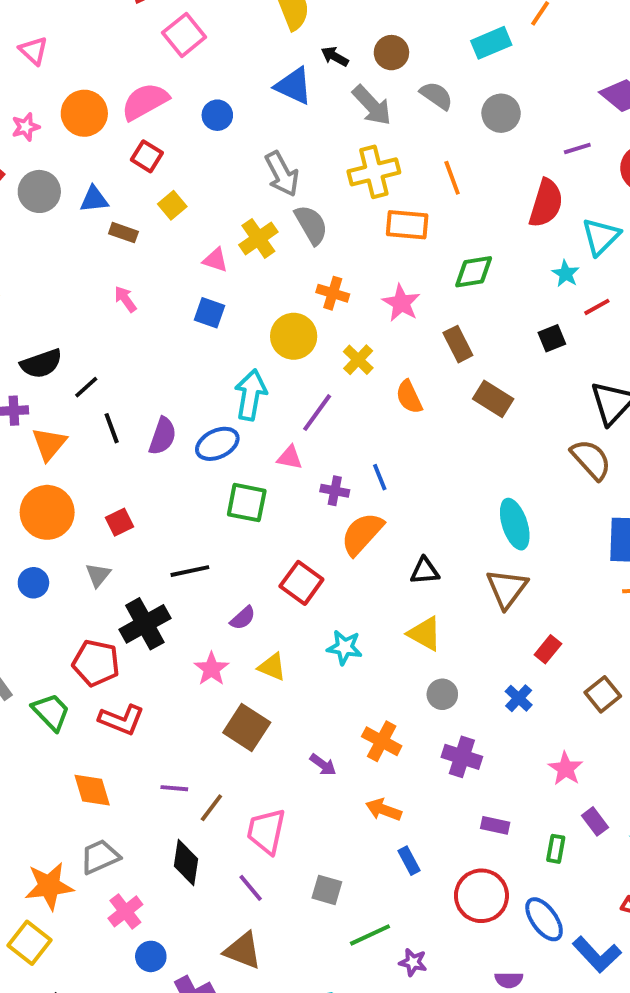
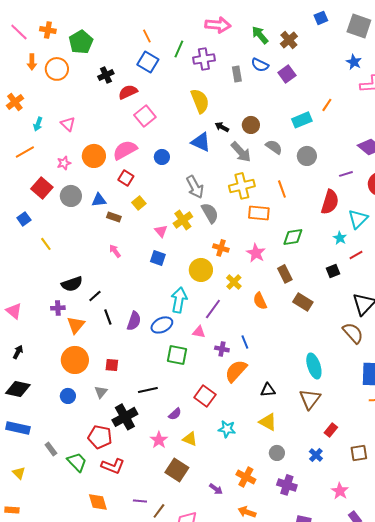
pink triangle: (215, 260) -> (161, 231), turned 32
red square: (120, 522) -> (112, 365), turned 32
brown square: (603, 694) -> (359, 453), turned 30

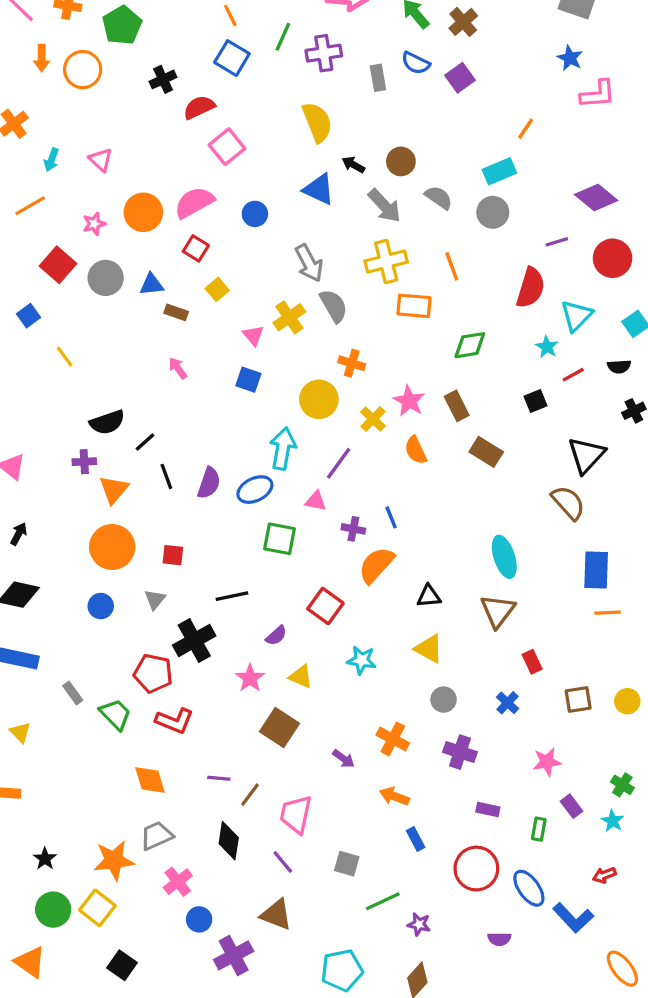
cyan rectangle: (302, 120) -> (499, 171), moved
pink star: (256, 253) -> (409, 401), moved
red rectangle: (331, 430) -> (532, 662), turned -64
pink star: (340, 491) -> (547, 762), turned 30

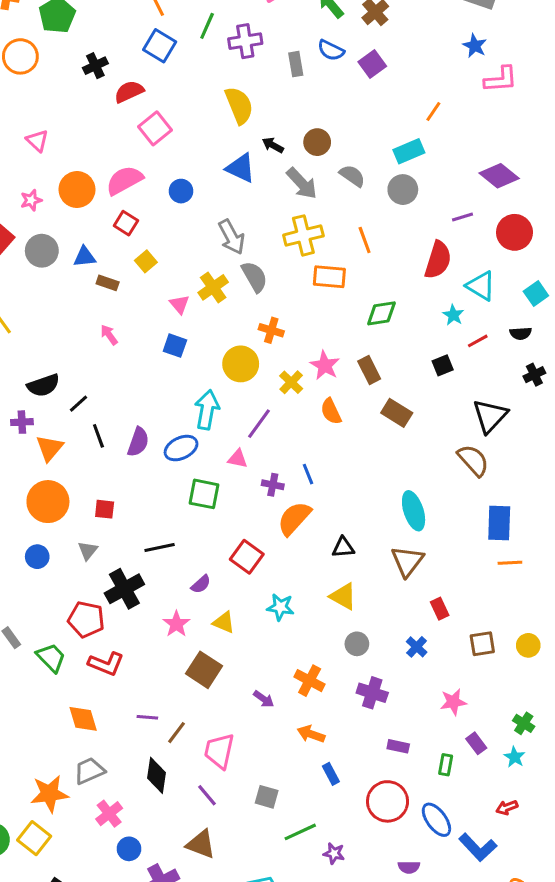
cyan triangle: (576, 316) -> (481, 286), turned -44

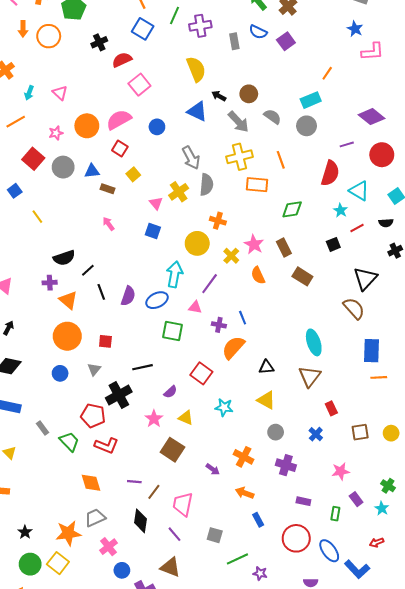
gray semicircle: (254, 277) -> (206, 185), turned 35
orange triangle: (49, 448) -> (68, 300), turned -30

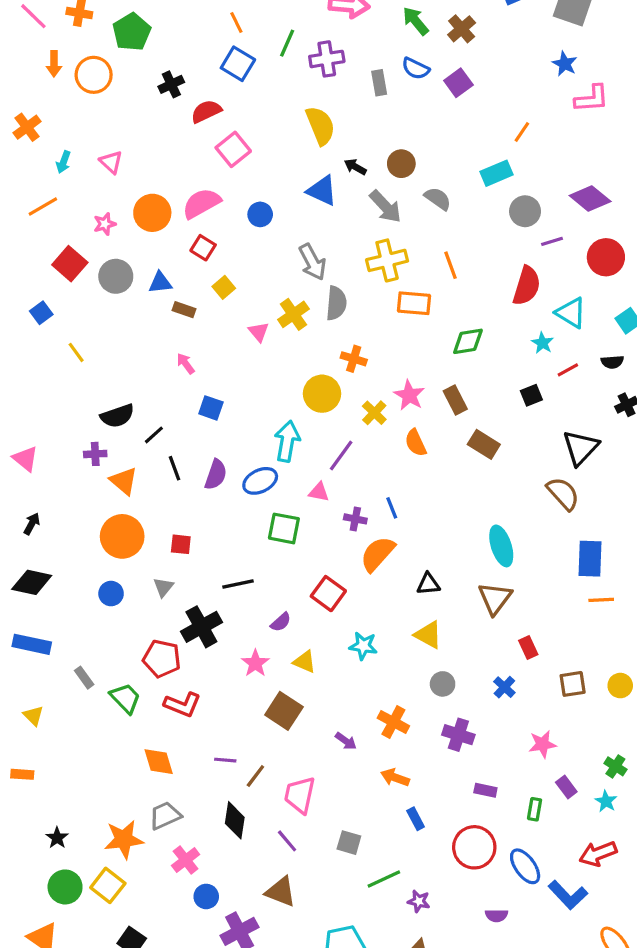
gray circle: (307, 126) -> (525, 211), moved
blue square: (153, 231) -> (211, 408), moved
red arrow: (377, 542) -> (598, 854), size x1.6

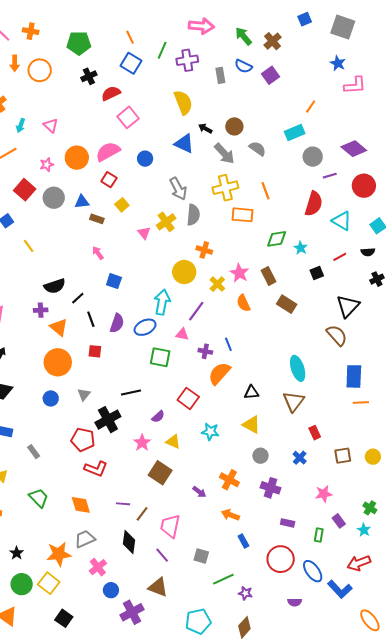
green pentagon: (132, 32) -> (79, 43), moved, turned 30
cyan star: (542, 343) -> (301, 248), moved
red square: (181, 544) -> (95, 351), moved
green trapezoid: (125, 698) -> (39, 498), moved

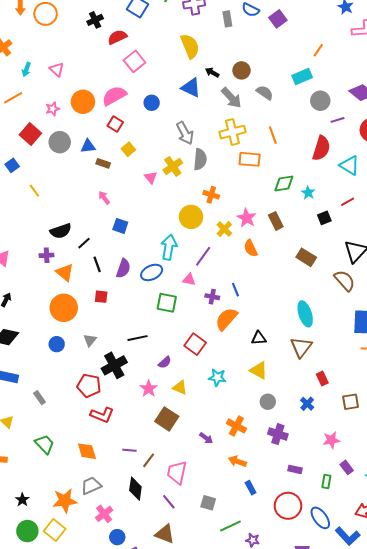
brown rectangle: (287, 304) -> (306, 257), moved

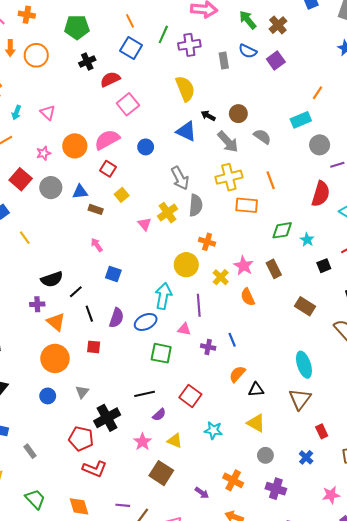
purple line: (203, 256) -> (199, 305), turned -40
orange semicircle: (226, 319) -> (237, 374), moved, size x0.7
black line: (137, 338) -> (145, 394), moved

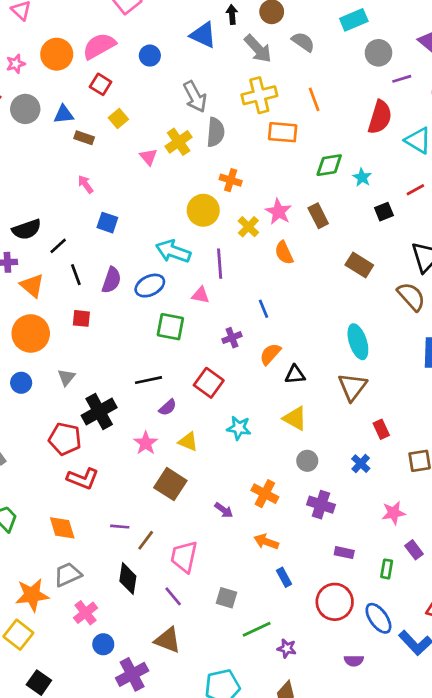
black arrow: (208, 116) -> (232, 14), turned 56
cyan arrow: (163, 296) -> (173, 251), turned -80
purple cross: (208, 347) -> (232, 338), moved, turned -32

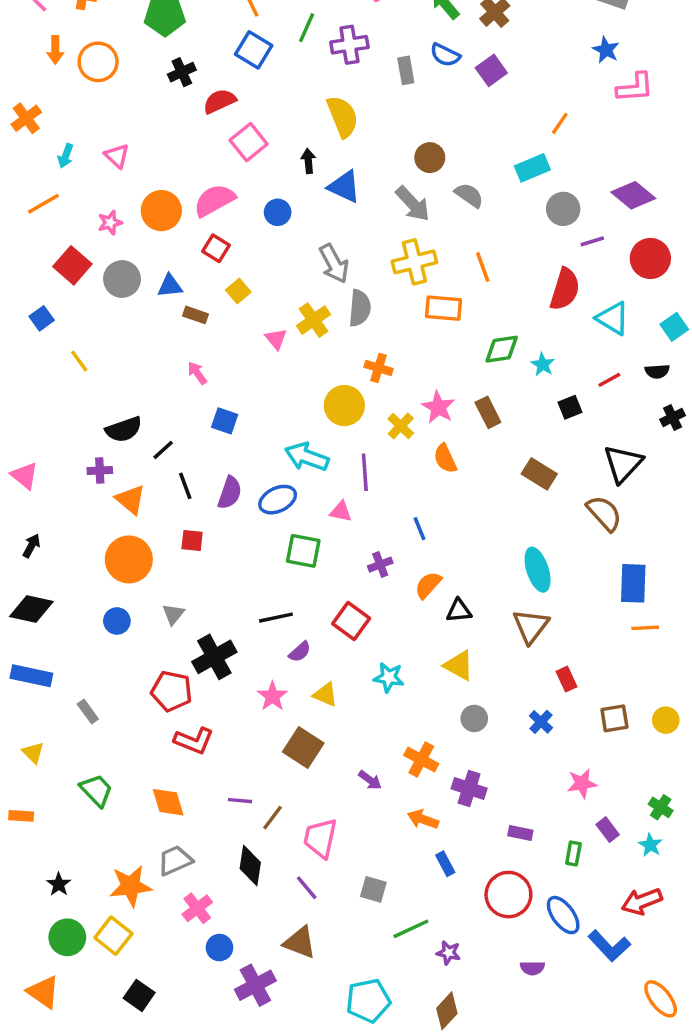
black arrow: (232, 14) -> (308, 161), moved
purple cross: (321, 505) -> (469, 789), moved

